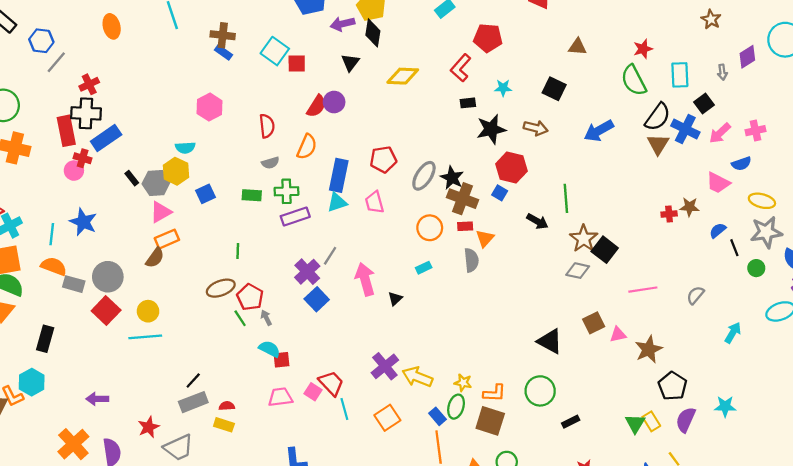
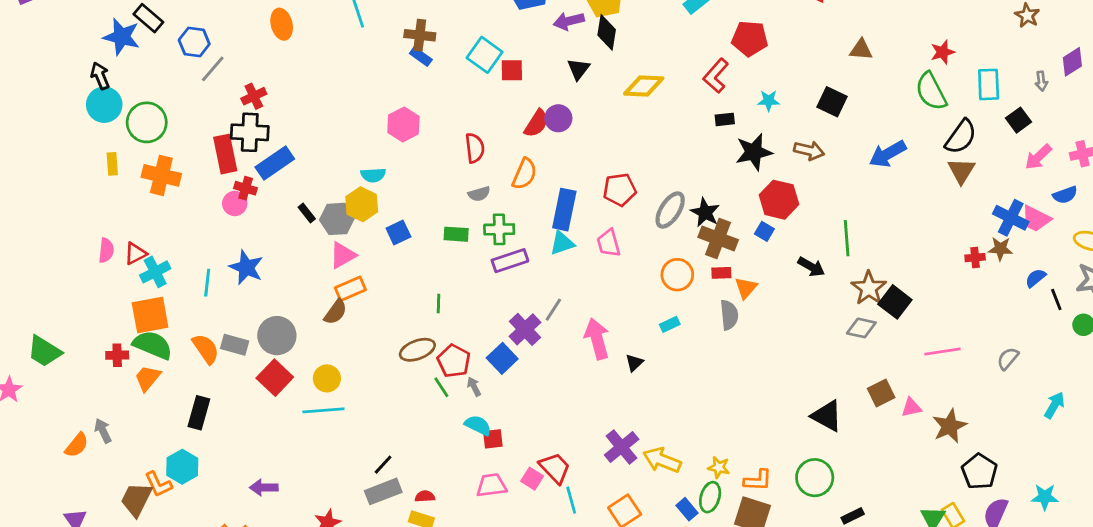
blue cross: (685, 129) -> (1011, 218), moved
orange semicircle: (54, 266) -> (206, 349), moved, turned 35
blue square: (317, 299) -> (502, 358), moved

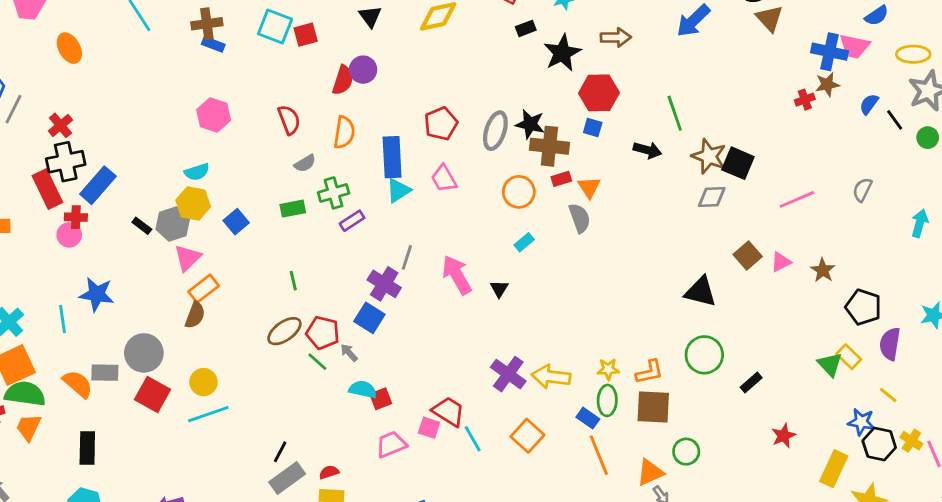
purple rectangle: (510, 261) -> (352, 221), size x0.7
brown star: (950, 426) -> (823, 270), size x0.7

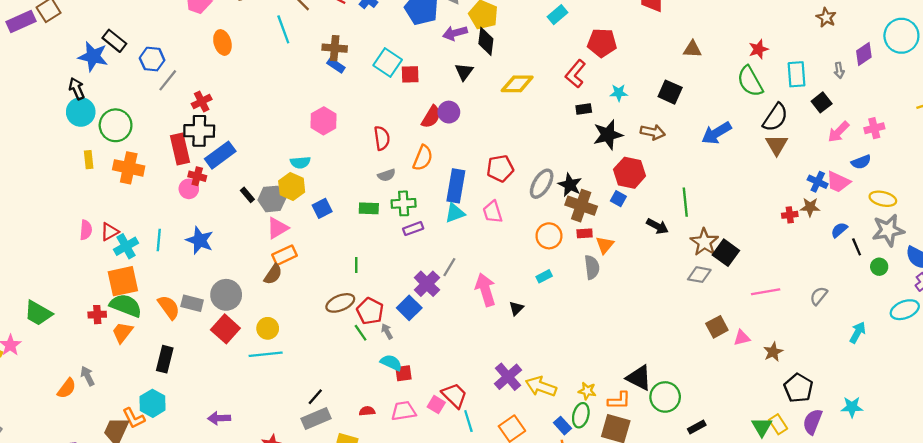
blue cross: (830, 52) -> (818, 182), size x0.7
black triangle: (700, 292) -> (639, 378), moved
cyan line: (62, 319) -> (159, 240), moved
red semicircle: (329, 472) -> (367, 411), moved

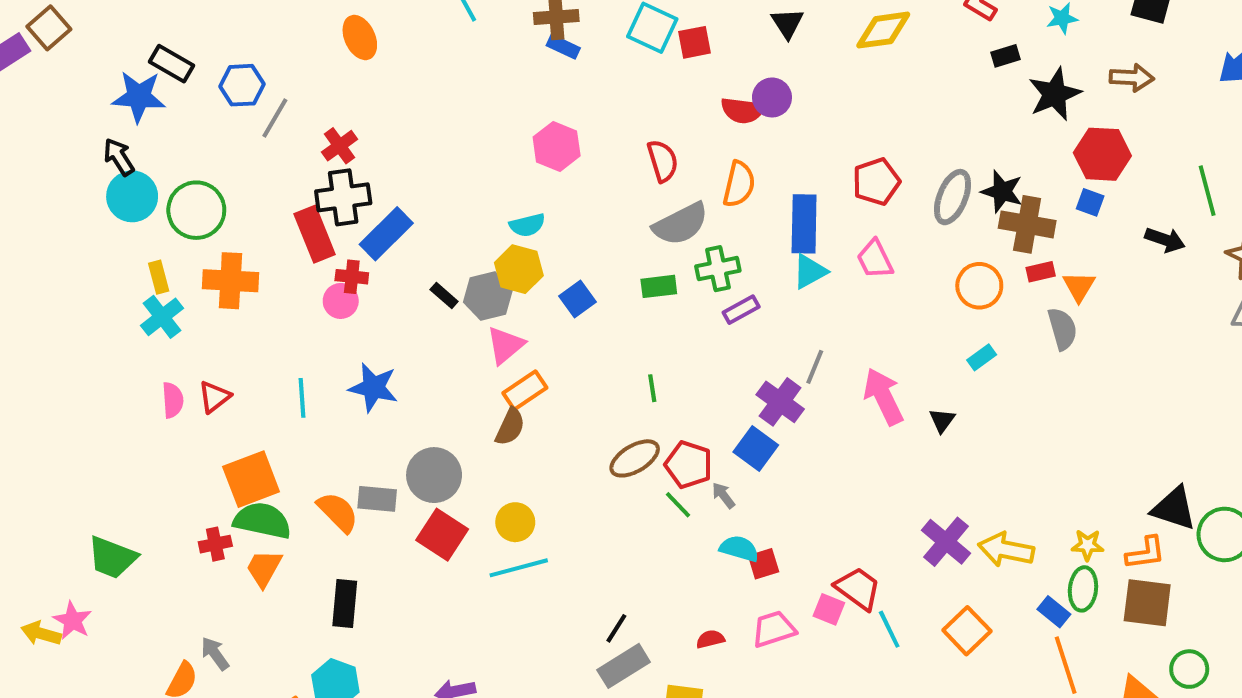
red semicircle: (431, 117) -> (743, 110), turned 75
gray semicircle: (386, 175) -> (681, 224), size x1.8
cyan cross: (126, 246) -> (162, 317), moved

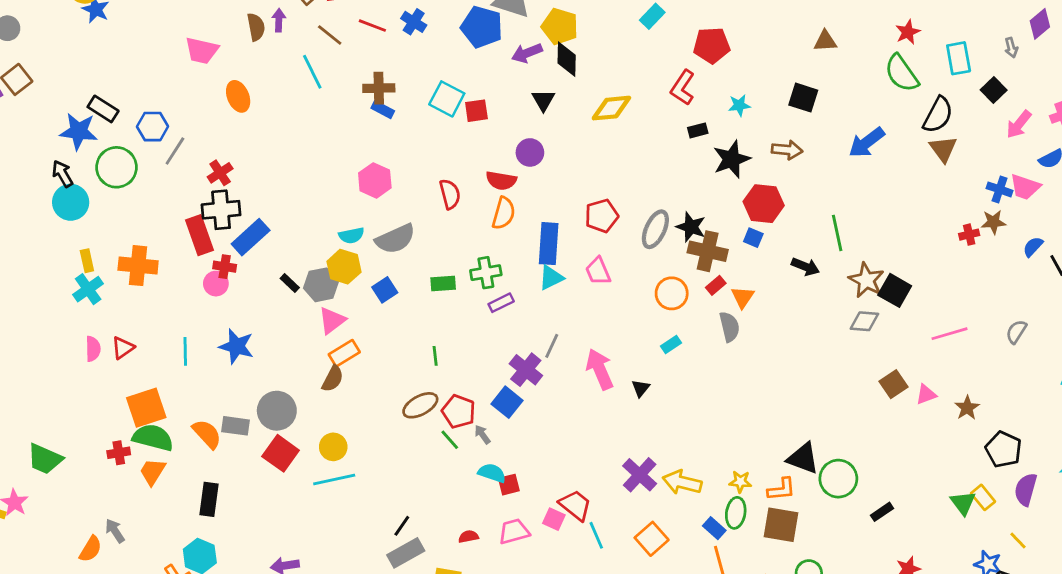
red semicircle: (743, 110) -> (501, 181), moved
green circle: (196, 210) -> (116, 167), moved
gray semicircle: (681, 224) -> (395, 239), moved
red rectangle: (1041, 272) -> (716, 285), turned -30

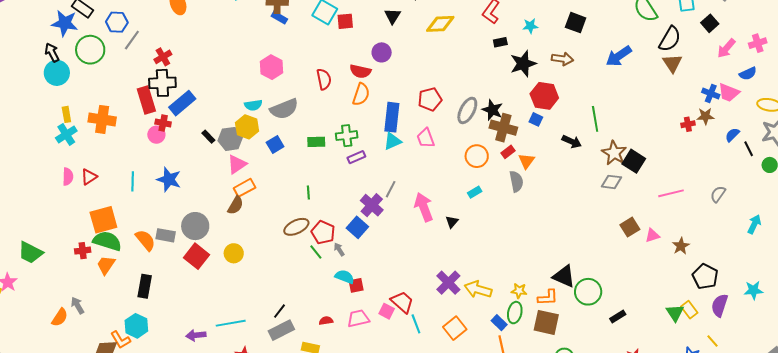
cyan line: (334, 480) -> (231, 323), moved

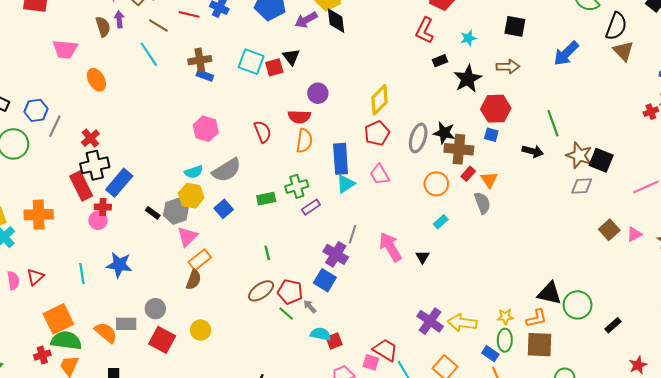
black triangle: (393, 16) -> (291, 57), moved
yellow diamond: (440, 24) -> (379, 100), moved, turned -32
gray circle: (195, 226) -> (155, 309), size x0.7

